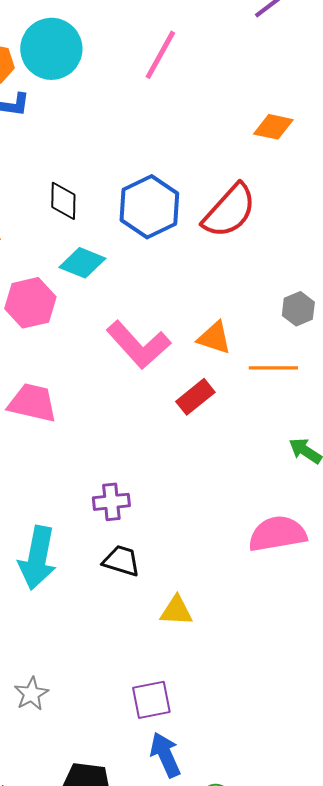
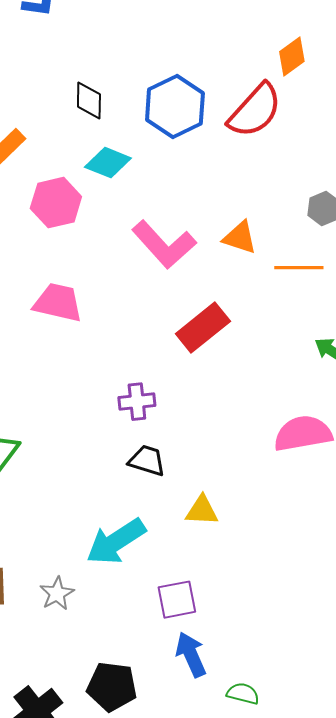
orange diamond: (273, 127) -> (292, 57), moved, turned -48
red rectangle: (195, 397) -> (203, 328), moved, size x1.4
cyan arrow: (37, 558) -> (116, 542), moved, turned 46

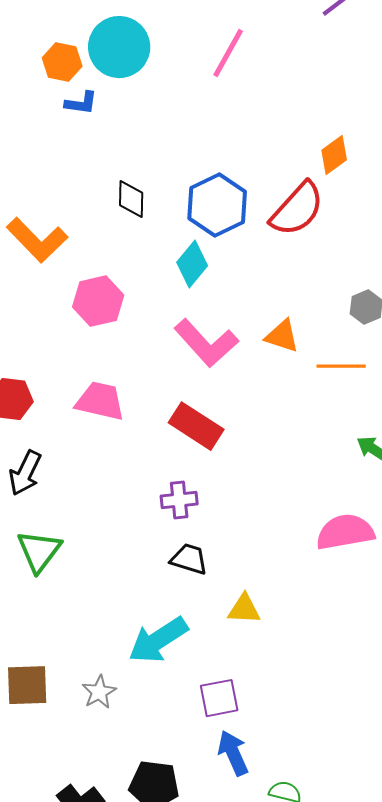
cyan diamond: (108, 163) -> (192, 264), moved, turned -72
red rectangle: (203, 328) -> (196, 426), moved, turned 72

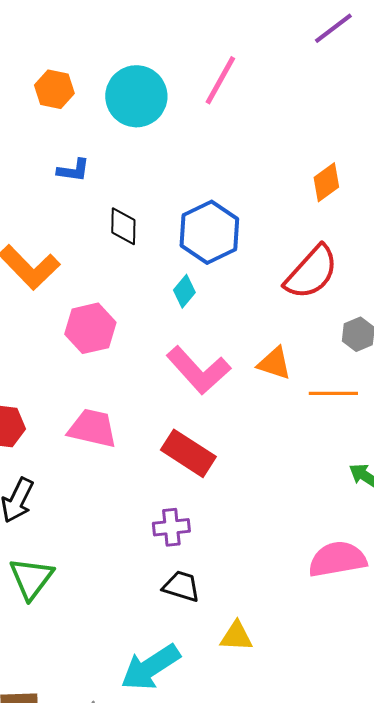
cyan circle: (119, 47) -> (136, 96), moved
blue L-shape: (81, 103) -> (73, 170), moved
red semicircle: (297, 209) -> (311, 272), moved
cyan diamond: (192, 264) -> (184, 291), size x0.7

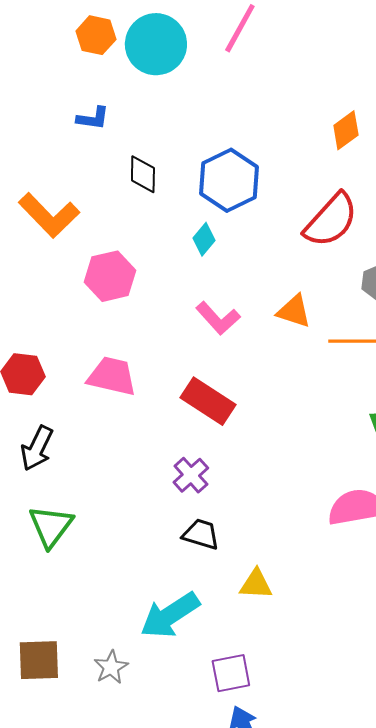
orange hexagon: (54, 89) -> (96, 35), moved
pink L-shape: (198, 370) -> (218, 318), size x0.7
purple cross: (171, 527) -> (191, 475), turned -36

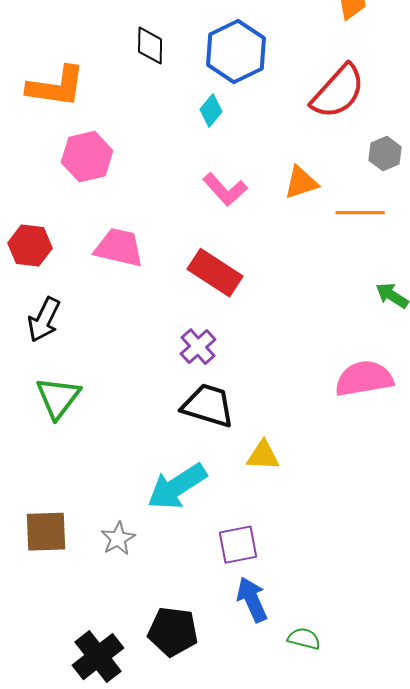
orange L-shape: (49, 215) -> (56, 87), turned -38
pink hexagon: (110, 276) -> (87, 157), moved
orange triangle: (294, 311) -> (301, 183), turned -36
black trapezoid: (201, 534) -> (208, 406), size x1.4

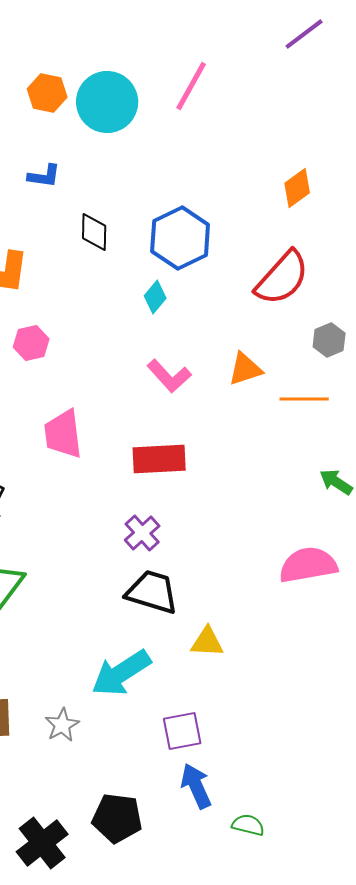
pink hexagon: (87, 157) -> (31, 343), size x0.7
pink trapezoid: (119, 248) -> (63, 434), turned -110
red rectangle: (215, 273) -> (159, 459), turned -36

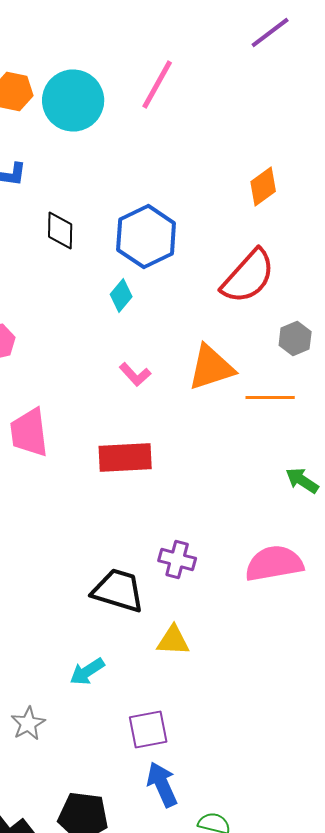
orange triangle: (245, 369) -> (211, 368), size x1.4
pink L-shape: (169, 376) -> (135, 374), size x0.7
purple cross: (142, 533) -> (177, 560), moved, turned -33
cyan arrow: (121, 673) -> (87, 672), size x0.6

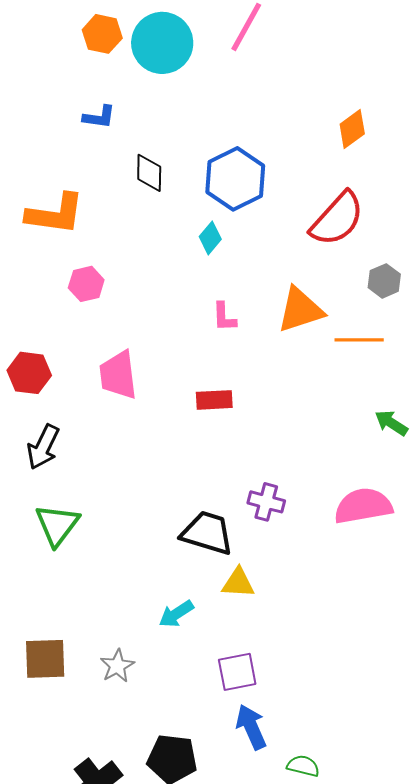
pink L-shape: (135, 374) -> (224, 317), turned 40
red rectangle: (125, 458) -> (214, 400), size x0.7
yellow triangle: (173, 640) -> (238, 583), moved

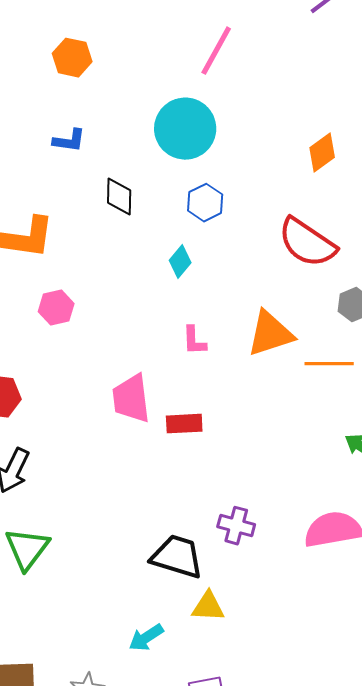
cyan circle: (162, 43) -> (185, 129), moved
blue hexagon: (235, 179) -> (205, 203), size x0.6
red semicircle: (337, 219) -> (307, 243), turned 82
pink trapezoid: (118, 375) -> (131, 399), moved

